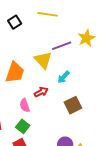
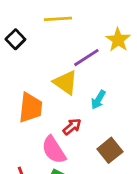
pink semicircle: (25, 105) -> (54, 150), size x1.5
brown square: (73, 105) -> (110, 150), moved

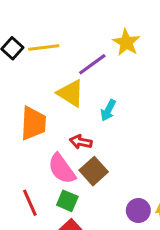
yellow line: (58, 19) -> (44, 47), moved
red arrow: (72, 127) -> (81, 142), turned -126
brown square: (110, 150) -> (94, 171), moved

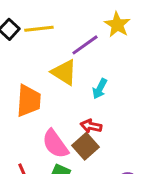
red arrow: (81, 142) -> (91, 126), moved

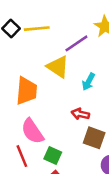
pink semicircle: (55, 144) -> (32, 131), moved
brown square: (85, 146) -> (94, 138), moved, turned -30

